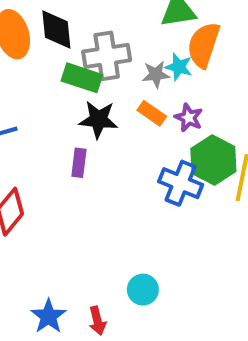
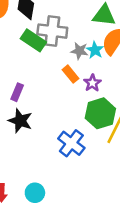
black star: (98, 119) -> (20, 121), moved
blue cross: (181, 183) -> (71, 143), moved
cyan circle: (143, 290) -> (35, 193), moved

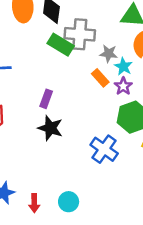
cyan star: (95, 50) -> (123, 66), moved

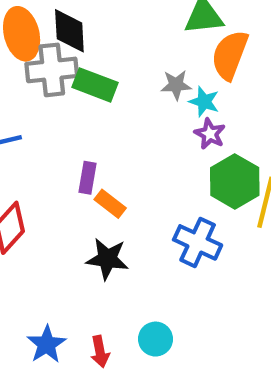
gray cross: (80, 34) -> (52, 70), moved
orange rectangle: (100, 78) -> (110, 204), moved
black star: (50, 128) -> (107, 259), moved

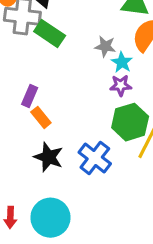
purple star: (210, 134) -> (121, 85), turned 30
black star: (107, 259) -> (49, 157), moved
cyan circle: (155, 339) -> (50, 218), size x1.6

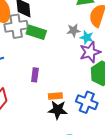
purple star: (121, 85) -> (90, 52), size x1.5
orange rectangle: (41, 117) -> (55, 96), moved, turned -40

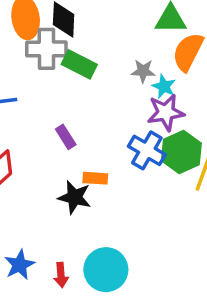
purple rectangle: (35, 75) -> (66, 137), turned -48
blue cross: (87, 102) -> (147, 150), moved
black star: (58, 110) -> (75, 197), moved

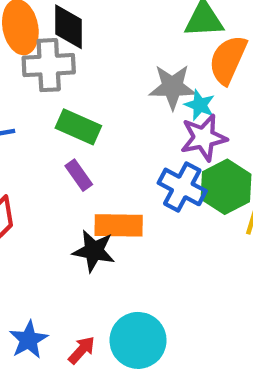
green rectangle: (79, 64) -> (78, 127), moved
gray star: (143, 71) -> (172, 87), size x1.5
orange rectangle: (95, 178) -> (119, 225), size x1.5
red arrow: (61, 275) -> (82, 350), turned -130

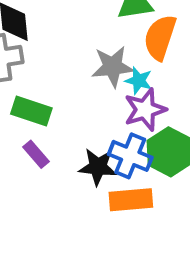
orange rectangle: (119, 225) -> (131, 200), moved
black star: (94, 251) -> (98, 167), moved

